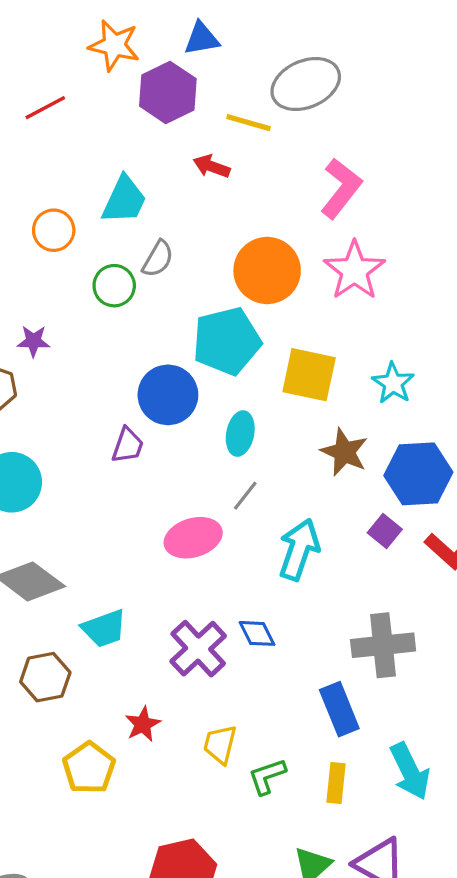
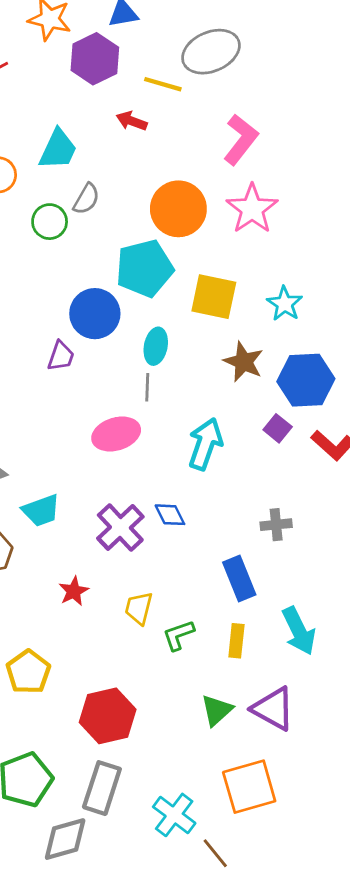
gray line: (245, 496) -> (147, 387), moved, turned -36
gray cross: (383, 645) -> (276, 525), size x0.6
yellow pentagon: (89, 768) -> (28, 672), moved

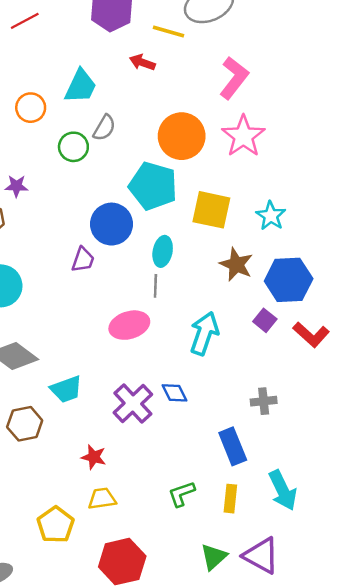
cyan pentagon: (144, 268) -> (153, 186), turned 30
red star: (74, 591) -> (94, 457), turned -30
yellow trapezoid: (139, 608) -> (102, 499), moved, turned 68

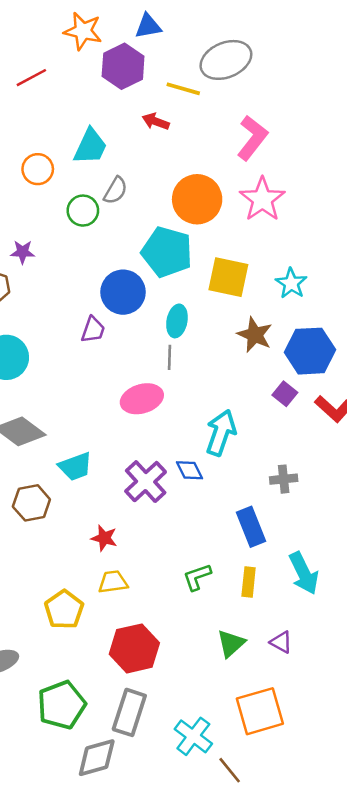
cyan arrow: (204, 333) -> (221, 433), moved
purple triangle: (261, 556) -> (281, 642), size x0.6

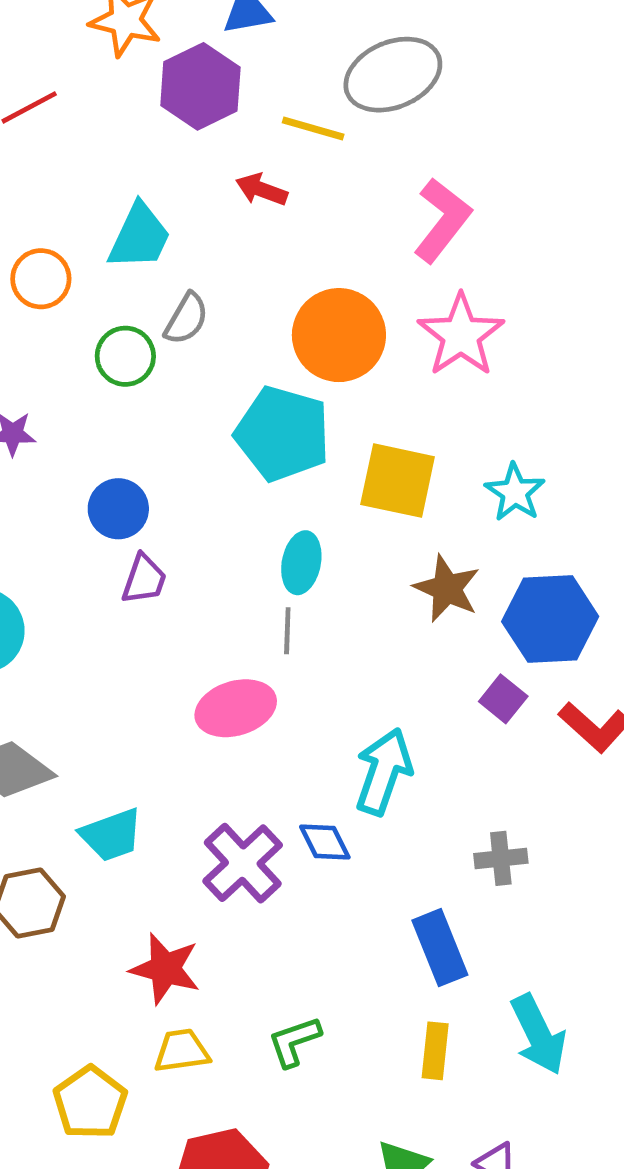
blue circle: (123, 292) -> (118, 509), moved, size x0.7
red star: (104, 538) -> (165, 969), size x1.4
green L-shape: (197, 577) -> (294, 1041), moved

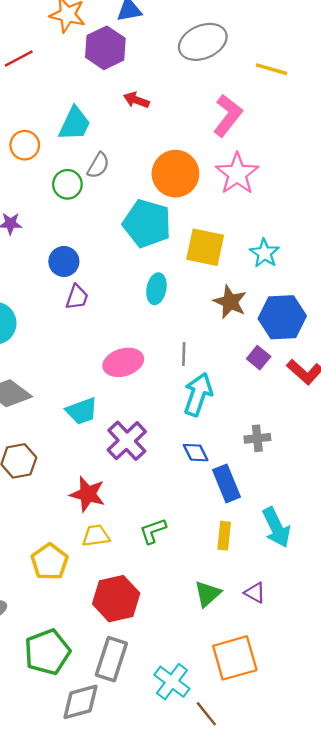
yellow line: (313, 129) -> (272, 69), moved
gray line: (287, 631) -> (184, 354), moved
cyan trapezoid: (111, 835) -> (82, 411), moved
blue diamond: (325, 842) -> (196, 453), moved

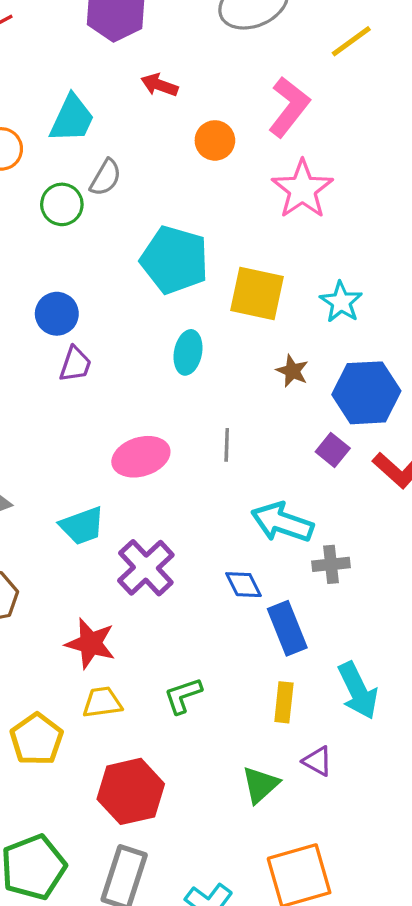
yellow line: (272, 69) -> (351, 41), turned -52
orange circle: (175, 174) -> (215, 140), moved, size x0.6
brown star: (230, 302) -> (292, 371), size x0.7
cyan arrow: (198, 394) -> (282, 522), moved, turned -90
purple triangle: (255, 593) -> (318, 761), moved

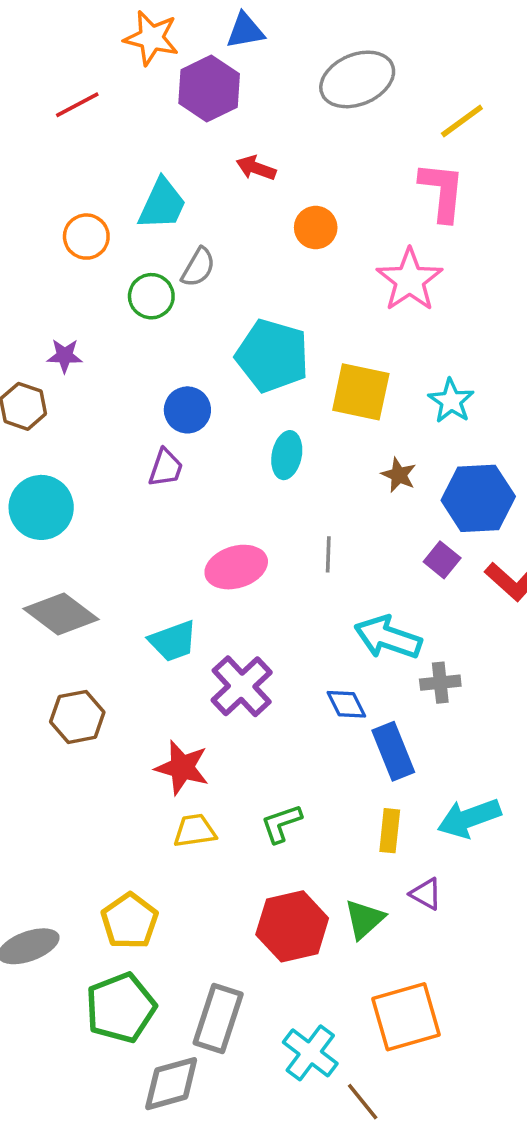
pink L-shape: (289, 107) -> (442, 191), moved, turned -32
blue circle: (57, 314) -> (187, 410), moved
cyan arrow: (358, 691) -> (469, 818), turned 96
yellow pentagon: (37, 739) -> (130, 921), moved
red hexagon: (131, 791) -> (292, 926), moved

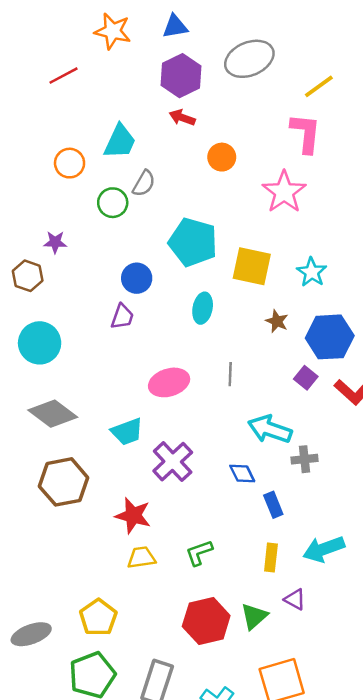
purple hexagon: (209, 88) -> (181, 76), moved
brown hexagon: (77, 717) -> (64, 482), size x1.4
blue rectangle: (393, 751) -> (273, 505), size x0.7

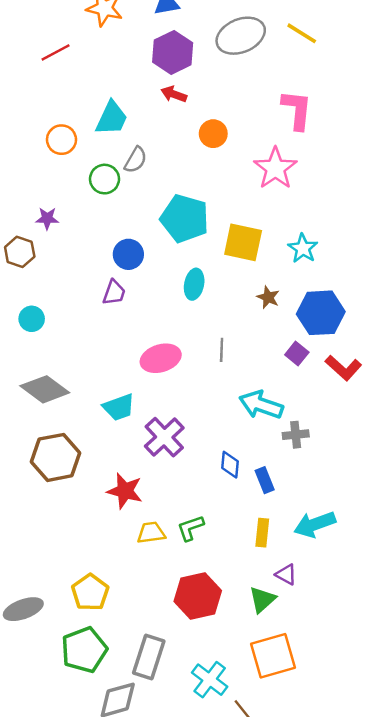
yellow line: (319, 86) -> (302, 33), moved, turned 68
cyan circle: (40, 343) -> (32, 319), size x0.6
blue diamond: (242, 474) -> (230, 465), moved, turned 32
yellow trapezoid: (141, 558) -> (151, 533), moved
green triangle: (254, 616) -> (262, 600), moved

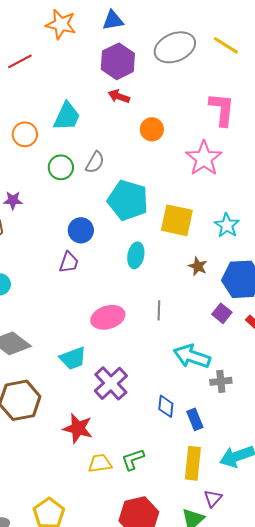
gray semicircle: (136, 160) -> (95, 162), moved
yellow rectangle: (262, 533) -> (193, 463), size x1.4
purple triangle: (286, 574) -> (213, 498), turned 42

